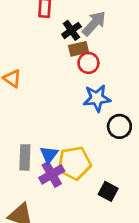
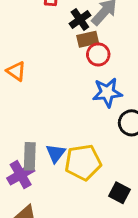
purple cross: (52, 174) -> (21, 175), moved

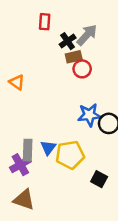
blue star: (107, 92) -> (89, 115), moved

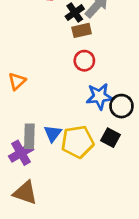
red circle: (82, 69) -> (84, 61), moved
orange triangle: (17, 82) -> (17, 81), moved, turned 42
black square: (99, 179) -> (110, 138), moved

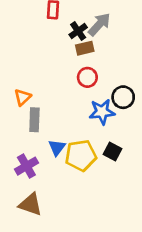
black circle: (121, 106) -> (123, 97), moved
gray rectangle: (29, 136) -> (34, 120), moved

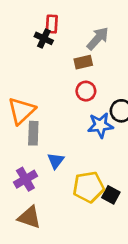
black cross: (78, 31) -> (44, 38), moved, turned -30
orange triangle: (23, 97) -> (21, 111), size x1.6
black square: (113, 151) -> (111, 195), moved
yellow pentagon: (81, 155) -> (89, 187), moved

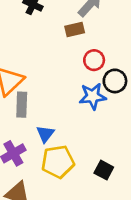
red circle: (86, 91) -> (94, 60), moved
yellow pentagon: (89, 187) -> (58, 162), moved

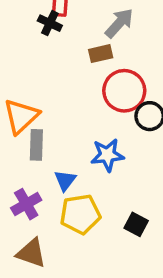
red circle: (94, 60) -> (124, 91), size x1.6
blue star: (93, 96) -> (107, 155), moved

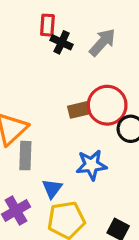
black cross: (50, 23) -> (62, 42), moved
brown rectangle: (101, 54) -> (79, 110), moved

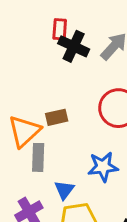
black cross: (62, 42) -> (74, 46), size x1.4
brown rectangle: (79, 110) -> (57, 117), moved

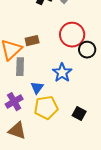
blue star: (103, 167) -> (62, 73), turned -30

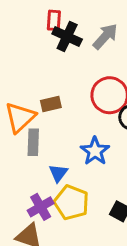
purple cross: (14, 102) -> (41, 207), moved
yellow pentagon: (46, 108) -> (71, 202), turned 30

